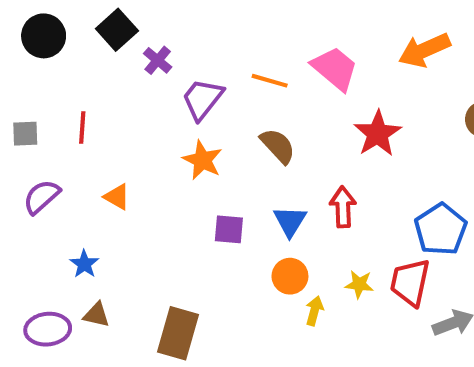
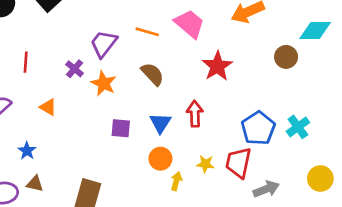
purple cross: (158, 60) -> (75, 69), moved

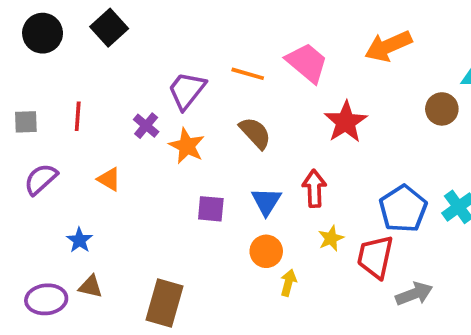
yellow star: (205, 164) -> (331, 238), moved, turned -30

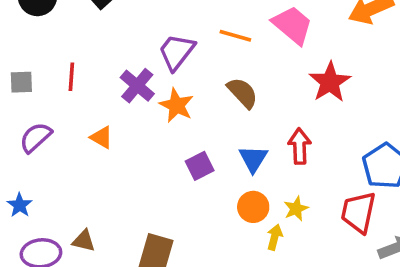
purple cross: (146, 126) -> (137, 86), size x1.4
purple square: (211, 209) -> (200, 166), turned -32
yellow star: (331, 238) -> (296, 209), moved
blue star: (79, 240) -> (20, 205), moved

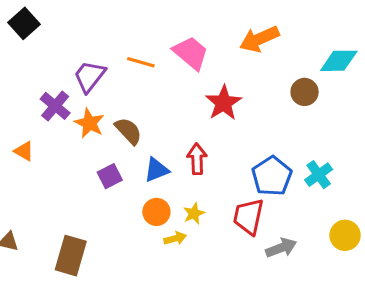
brown semicircle: (242, 93) -> (128, 131), moved
blue triangle: (253, 159) -> (156, 170), turned 36
yellow arrow: (275, 237) -> (175, 238), turned 60

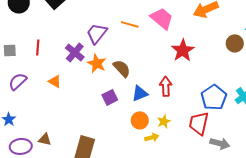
gray arrow: (281, 248) -> (220, 143), turned 36

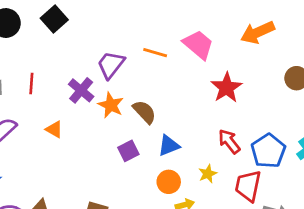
red arrow: (166, 86) -> (229, 141), moved, turned -36
yellow star: (164, 121) -> (208, 174), moved

